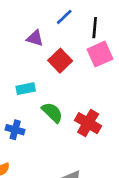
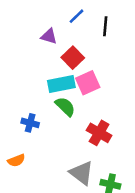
pink square: (100, 54) -> (88, 83), moved
cyan rectangle: (26, 89) -> (61, 84), moved, size x1.5
red cross: (88, 123) -> (99, 133), moved

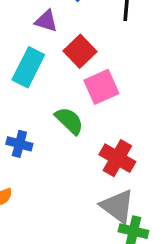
cyan rectangle: (61, 84) -> (28, 67), moved, turned -52
gray triangle: (82, 173) -> (117, 206), moved

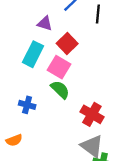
pink square: (101, 87) -> (59, 67), moved, turned -35

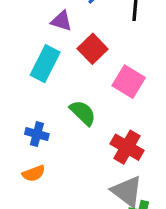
pink square: (59, 67) -> (129, 82), moved
orange semicircle: (14, 140) -> (34, 173), moved

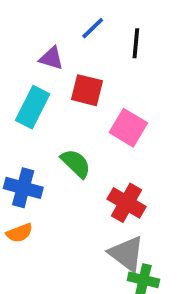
red square: (93, 49) -> (87, 90), turned -32
blue cross: (37, 134) -> (23, 188), size x1.4

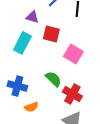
green semicircle: (76, 163) -> (53, 79), moved
orange semicircle: (19, 233) -> (31, 107), moved

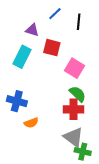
green semicircle: (53, 79) -> (78, 94), moved
red cross: (72, 94) -> (73, 109), turned -30

